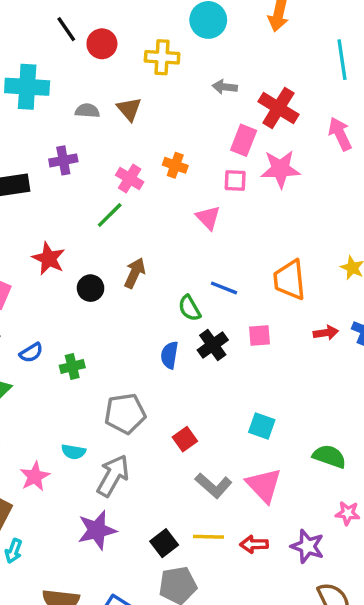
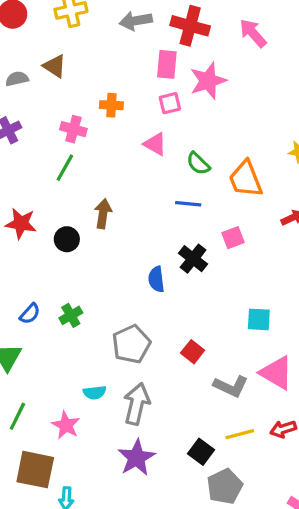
gray arrow: (225, 87) -> (136, 21), size x1.4
green semicircle: (189, 308) -> (198, 163), moved

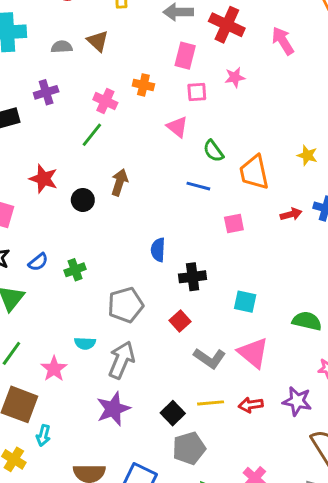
pink rectangle: (167, 64) -> (185, 56), moved
pink star: (208, 81) -> (235, 77), size x0.6
black cross: (193, 259) -> (193, 277), moved, turned 35

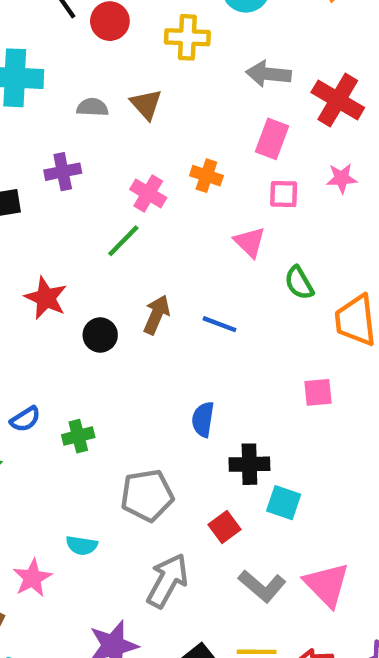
blue line: (198, 186) -> (220, 324), moved
cyan square: (245, 302) -> (284, 503), moved
gray arrow: (122, 360) -> (167, 581), moved

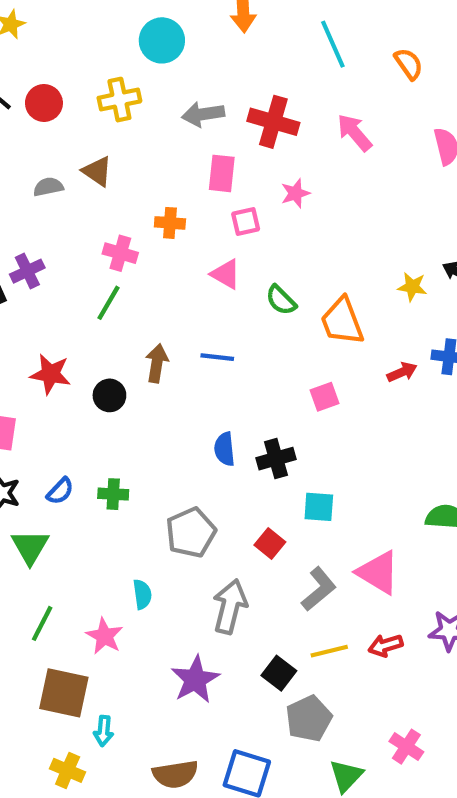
purple cross: (63, 172) -> (27, 271), moved
green cross: (78, 436) -> (113, 494), turned 32
black cross: (249, 464) -> (276, 459), moved
cyan semicircle: (82, 545) -> (142, 594), turned -92
gray L-shape: (262, 586) -> (319, 589), turned -66

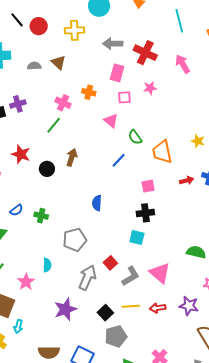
blue line: (217, 357) -> (119, 160), moved, turned -63
black cross: (276, 459) -> (145, 213), moved
red square: (270, 543) -> (110, 263), moved

